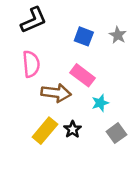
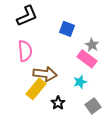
gray star: (118, 35) -> (92, 45), moved
pink rectangle: (83, 75) -> (87, 59), moved
yellow rectangle: (45, 131) -> (36, 89), moved

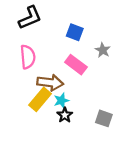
pink rectangle: (87, 59) -> (76, 65), moved
cyan star: (80, 82) -> (61, 101), moved
gray square: (93, 106) -> (104, 118), turned -35

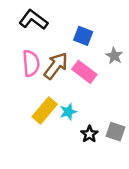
black L-shape: (30, 18) -> (33, 20), turned -120
brown arrow: (50, 83) -> (56, 66), moved, turned -60
black star: (65, 115) -> (89, 134), moved

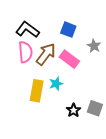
black L-shape: (33, 20) -> (27, 30), moved
yellow rectangle: (45, 110) -> (37, 91), turned -30
cyan star: (68, 112) -> (56, 84), moved

